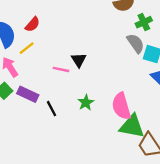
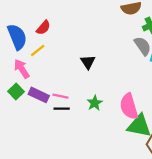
pink line: (61, 69) -> (60, 96), moved
black line: (51, 109) -> (62, 109), turned -63

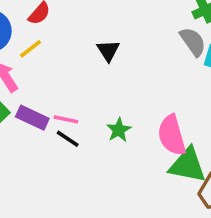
black triangle: (88, 62) -> (108, 51), moved
black line: (62, 109) -> (68, 139), turned 35

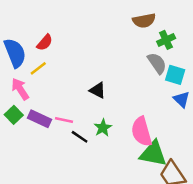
black triangle: (108, 51) -> (98, 90), moved, turned -30
black line: (68, 139) -> (80, 137), moved

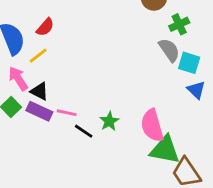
black triangle: (98, 90) -> (39, 91), moved

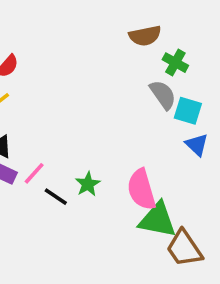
green cross: (179, 24) -> (175, 63), turned -36
pink line: (67, 113) -> (34, 173), turned -60

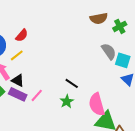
green cross: (175, 63) -> (120, 26), moved, turned 32
black line: (56, 197) -> (72, 83), moved

